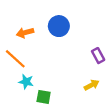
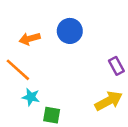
yellow arrow: (92, 85) -> (109, 101), size x1.5

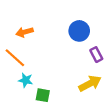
blue circle: (70, 31) -> (79, 31), moved

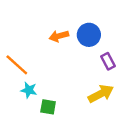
orange arrow: (25, 32) -> (59, 36), moved

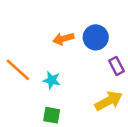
cyan star: (29, 90) -> (52, 80), moved

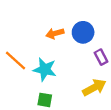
cyan star: (52, 80) -> (45, 69), size x1.5

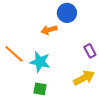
blue circle: (83, 32) -> (67, 13), moved

